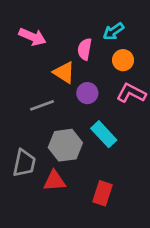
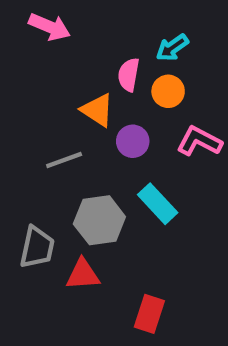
pink arrow: (32, 37) -> (50, 27), moved
orange circle: (123, 60) -> (168, 91), moved
red rectangle: (102, 193) -> (149, 314), moved

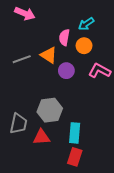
gray line: (64, 160) -> (22, 59), moved
cyan rectangle: (158, 204) -> (75, 133), moved, turned 48

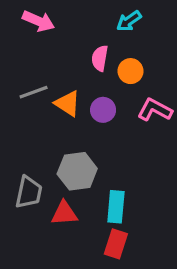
cyan arrow: (86, 24) -> (129, 21), moved
orange triangle: (49, 55) -> (67, 103), moved

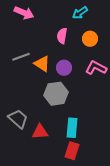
orange circle: (131, 71) -> (90, 39), moved
gray hexagon: (77, 171) -> (56, 94), moved
gray trapezoid: (29, 192) -> (18, 119), turned -60

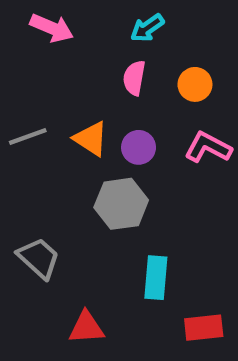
cyan arrow: (80, 13) -> (147, 28), moved
gray line: (21, 57) -> (28, 137), moved
red triangle: (40, 132) -> (86, 328), moved
red rectangle: (72, 151) -> (204, 328), moved, turned 66

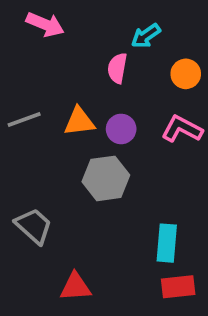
cyan arrow: (147, 28) -> (146, 36), moved
orange circle: (195, 84) -> (186, 74), moved
orange triangle: (91, 139) -> (79, 121), turned -40
cyan rectangle: (156, 278) -> (167, 243), moved

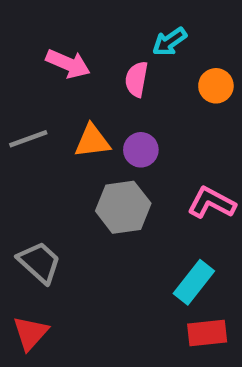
pink arrow: (45, 24) -> (68, 64), moved
pink L-shape: (182, 129) -> (212, 203), moved
cyan rectangle: (167, 243) -> (194, 282), turned 33
red triangle: (75, 287) -> (30, 333), moved, turned -44

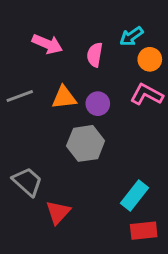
cyan arrow: (170, 42) -> (131, 36), moved
pink L-shape: (212, 203) -> (147, 94), moved
red triangle: (30, 333) -> (58, 212), moved

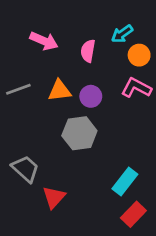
red rectangle: (144, 231) -> (133, 214), turned -40

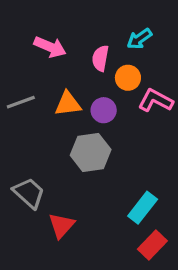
orange circle: (139, 55) -> (128, 78), moved

